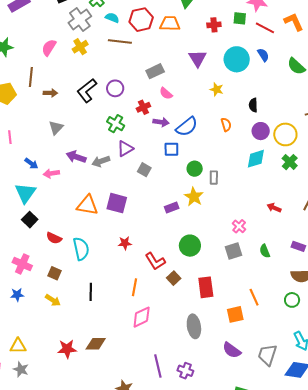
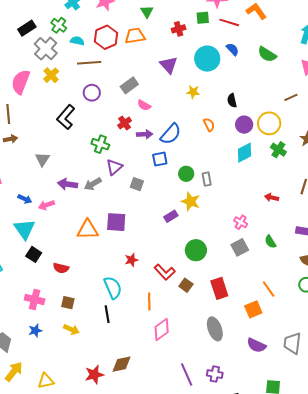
pink semicircle: (49, 48) -> (21, 82), size x1.4
purple circle: (115, 88) -> (92, 93), moved
brown arrow: (50, 93) -> (10, 139), moved
cyan semicircle: (81, 249) -> (113, 288), moved

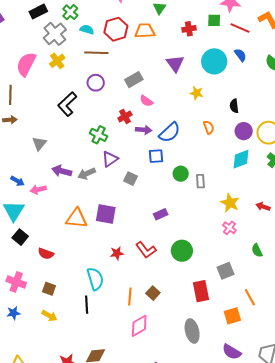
yellow star: (191, 202) -> (230, 203), moved
gray square: (240, 247) -> (225, 271), moved
red L-shape: (165, 272) -> (146, 250), moved
brown square: (186, 285) -> (153, 293), moved

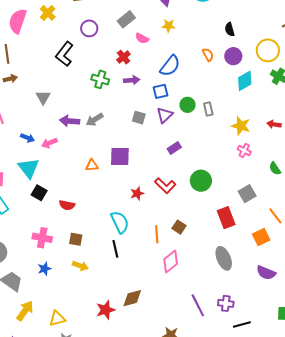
yellow star: (196, 93) -> (169, 26), moved
purple arrow: (144, 130) -> (132, 80), moved
purple circle: (244, 131) -> (233, 56), moved
purple triangle: (110, 159) -> (165, 115), moved
orange triangle: (77, 218) -> (92, 165), size x0.6

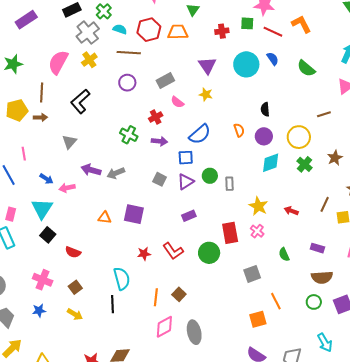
black L-shape: (64, 54) -> (80, 101), moved
red rectangle: (226, 218) -> (230, 233), moved
brown square: (76, 239) -> (75, 287), turned 32
gray ellipse: (224, 258) -> (194, 332), moved

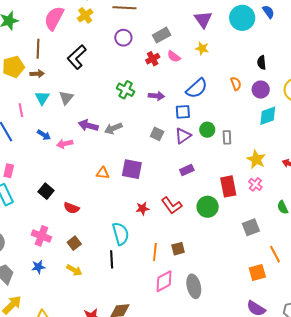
red cross: (156, 117) -> (153, 59), moved
cyan triangle: (42, 209) -> (42, 98), moved, size x0.7
brown square: (179, 294) -> (178, 249), turned 32

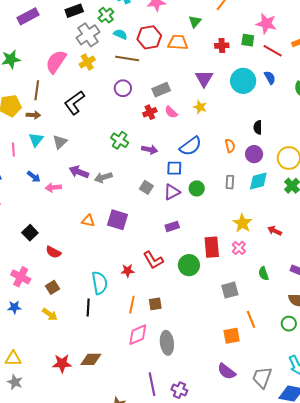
gray rectangle: (227, 137) -> (230, 182), moved
red star: (142, 208) -> (128, 271), moved

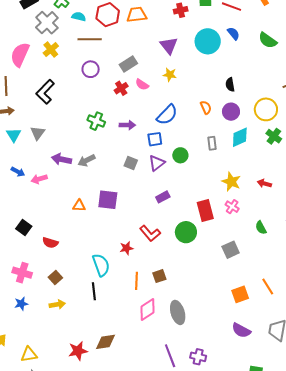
yellow arrow: (50, 314) -> (57, 304), turned -35
orange line: (251, 319) -> (268, 286), moved

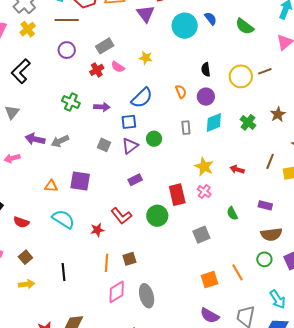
purple triangle: (169, 46) -> (146, 14), moved
yellow circle: (266, 109) -> (241, 76), moved
cyan semicircle: (101, 265) -> (63, 219), moved, turned -40

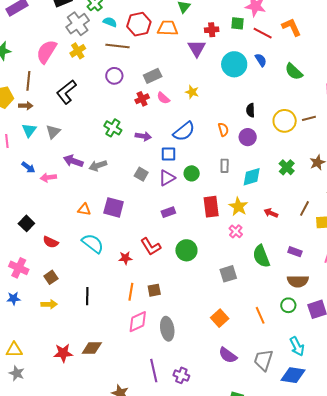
cyan diamond: (214, 123) -> (252, 177), moved
red rectangle: (177, 195) -> (211, 207), moved
green semicircle: (232, 213) -> (261, 256), size x1.6
orange square: (210, 280) -> (220, 318), moved, turned -30

